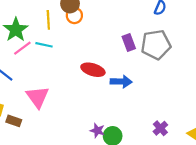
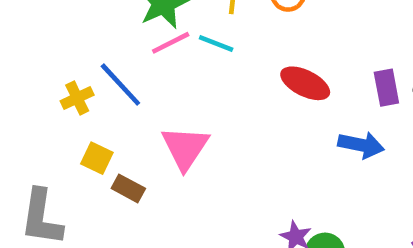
purple rectangle: (129, 43) -> (386, 88), moved
red ellipse: (93, 70) -> (305, 83), moved

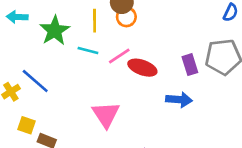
pink line: (171, 43) -> (119, 56), moved
pink triangle: (185, 148) -> (106, 115), moved

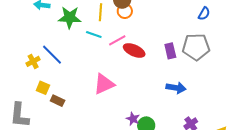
green star: (55, 31) -> (70, 17), turned 30
blue arrow: (179, 100) -> (176, 88), moved
pink triangle: (106, 115) -> (104, 84), turned 35

